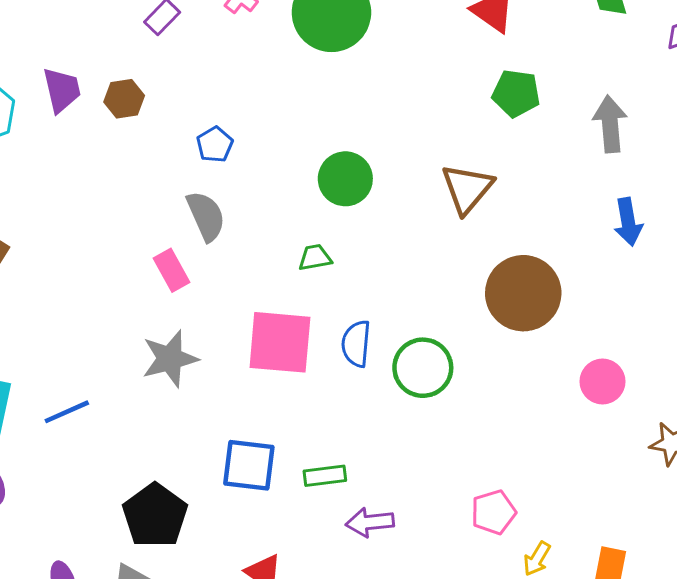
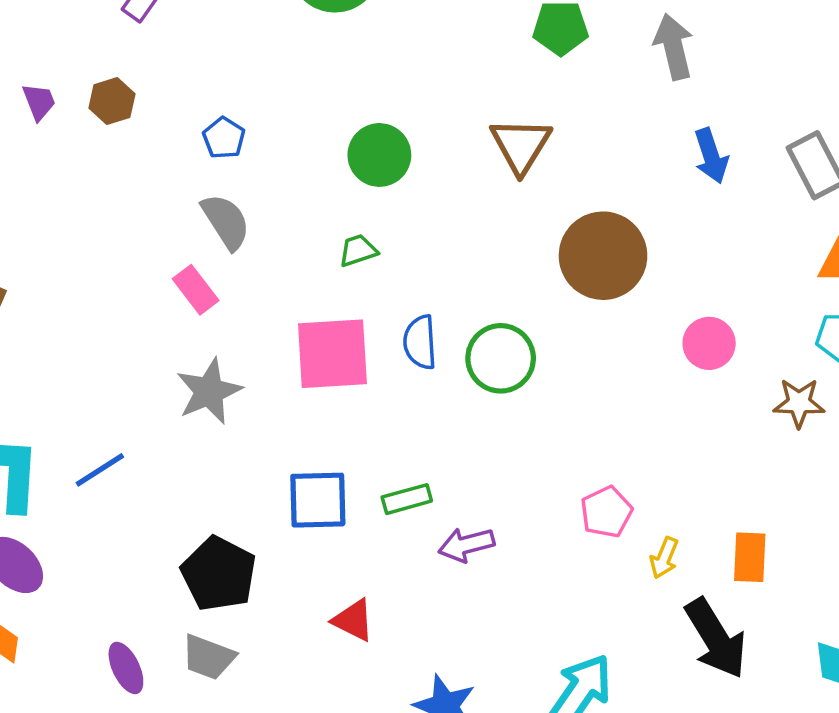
purple trapezoid: (62, 90) -> (39, 102), size x0.7

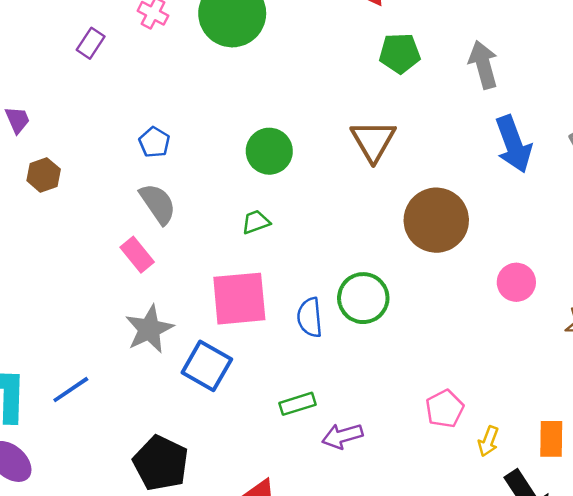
brown hexagon: (112, 101) -> (44, 175), moved
blue arrow: (711, 156) -> (514, 144), size x1.4
blue semicircle: (420, 342) -> (310, 317), moved
blue square: (318, 500) -> (207, 366), moved, turned 33

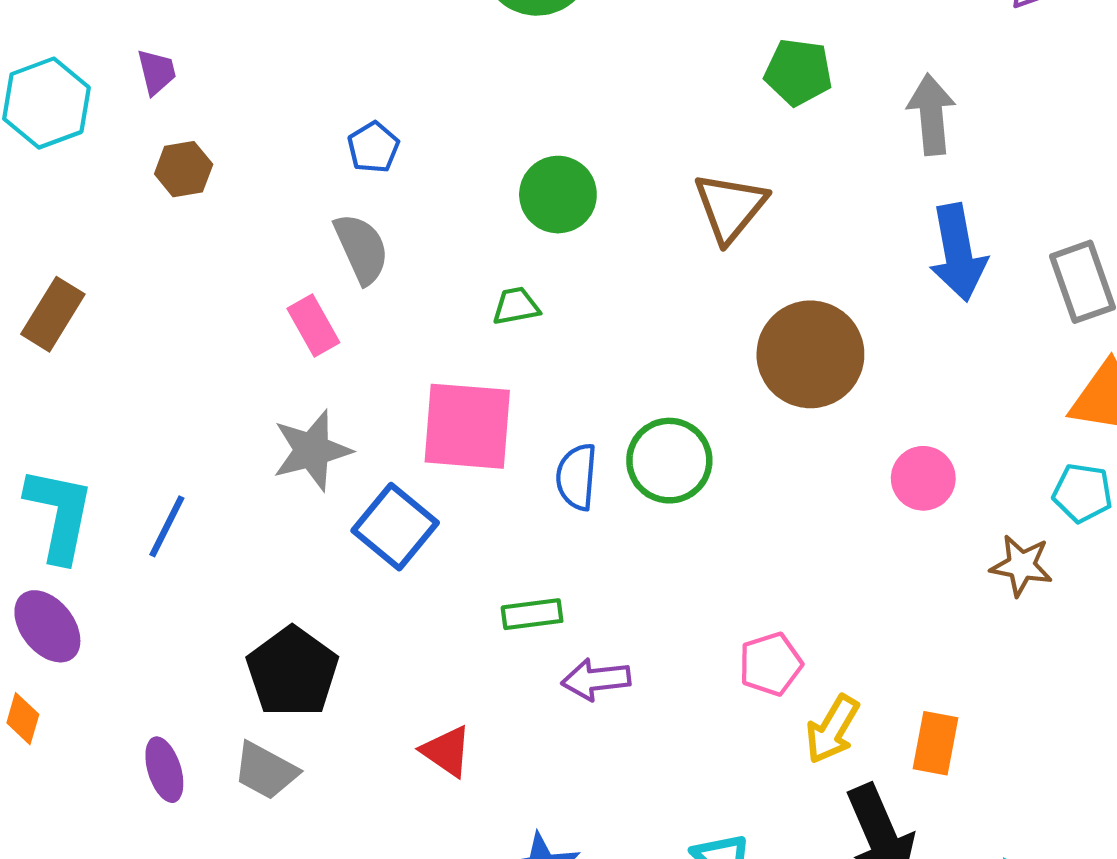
blue line: (71, 390) -> (167, 526), turned -39
yellow arrow: (488, 441) -> (832, 729), size x1.4

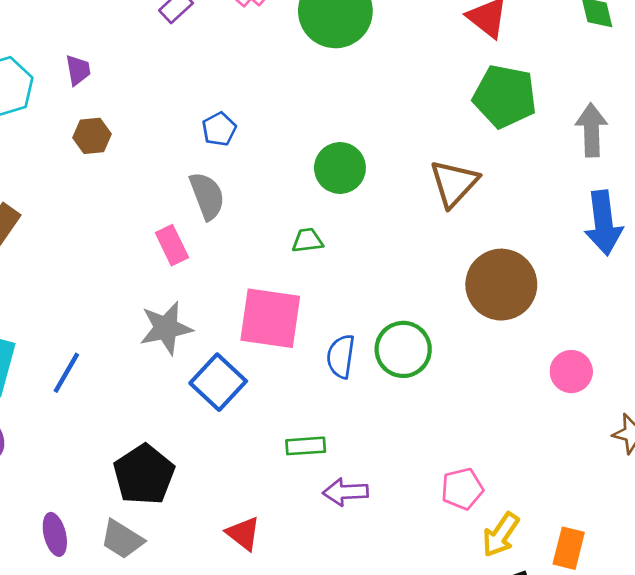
green pentagon: (798, 72) -> (505, 96), size x1.4

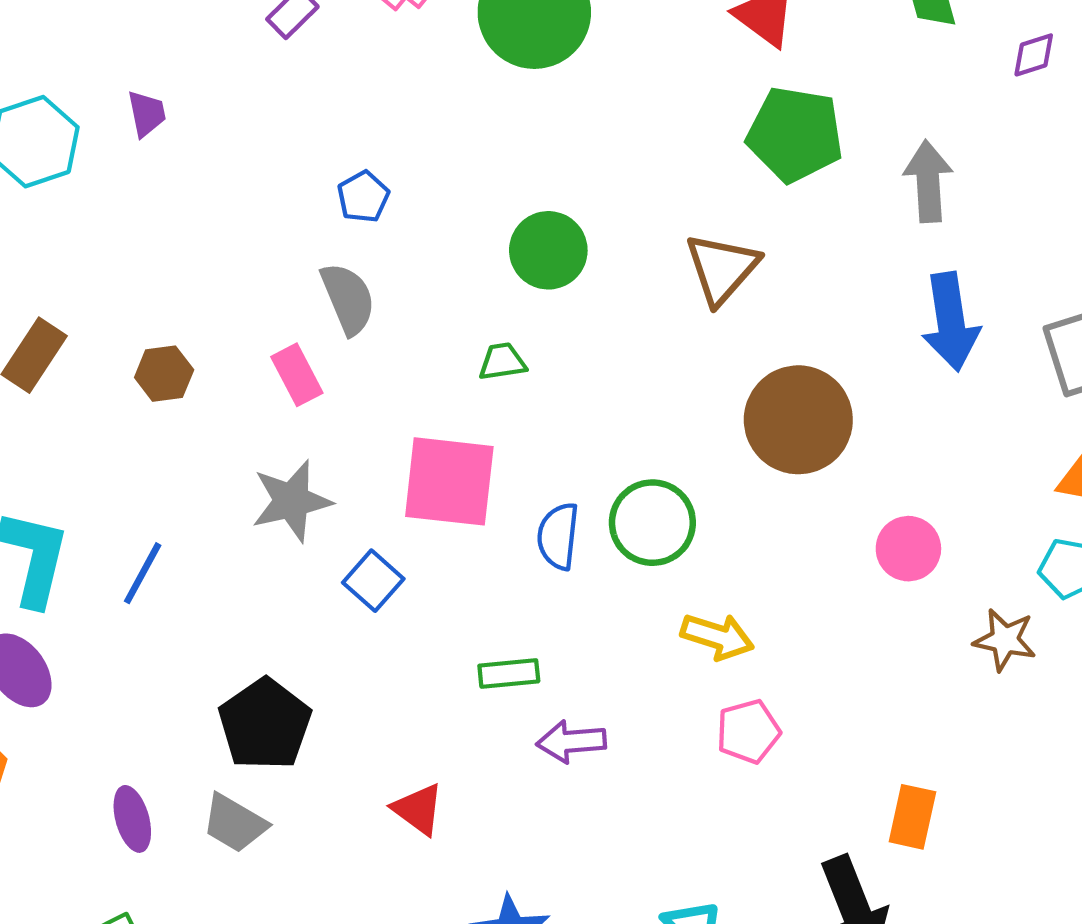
brown hexagon: (92, 136) -> (164, 374), moved
blue square: (218, 382) -> (373, 581), size x0.7
yellow arrow: (501, 535) -> (717, 636), moved, turned -105

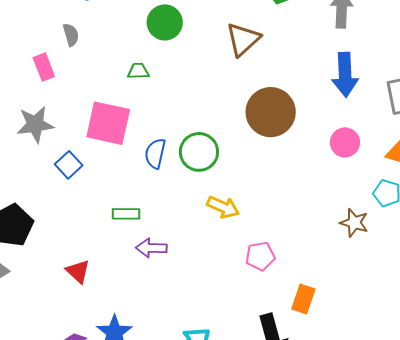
gray semicircle: (348, 299) -> (71, 35), size x0.7
pink circle: (908, 549) -> (345, 142), moved
pink pentagon: (748, 731) -> (260, 256), moved

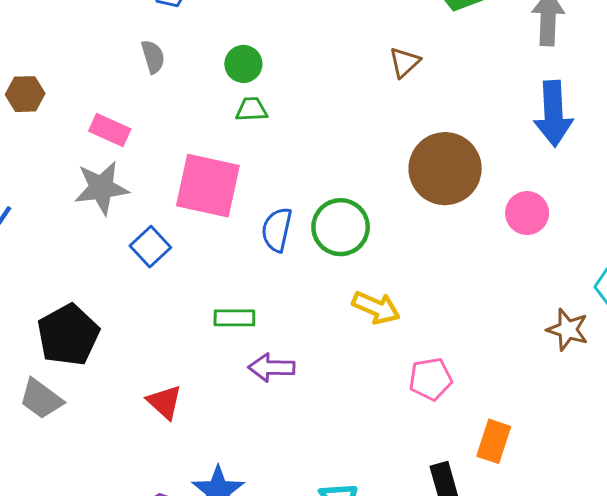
green circle: (165, 22) -> (243, 64), moved, size x0.7
brown triangle: (243, 39) -> (404, 62), size x0.6
pink rectangle: (44, 67) -> (110, 130), moved, turned -44
pink circle: (345, 142) -> (527, 213), moved

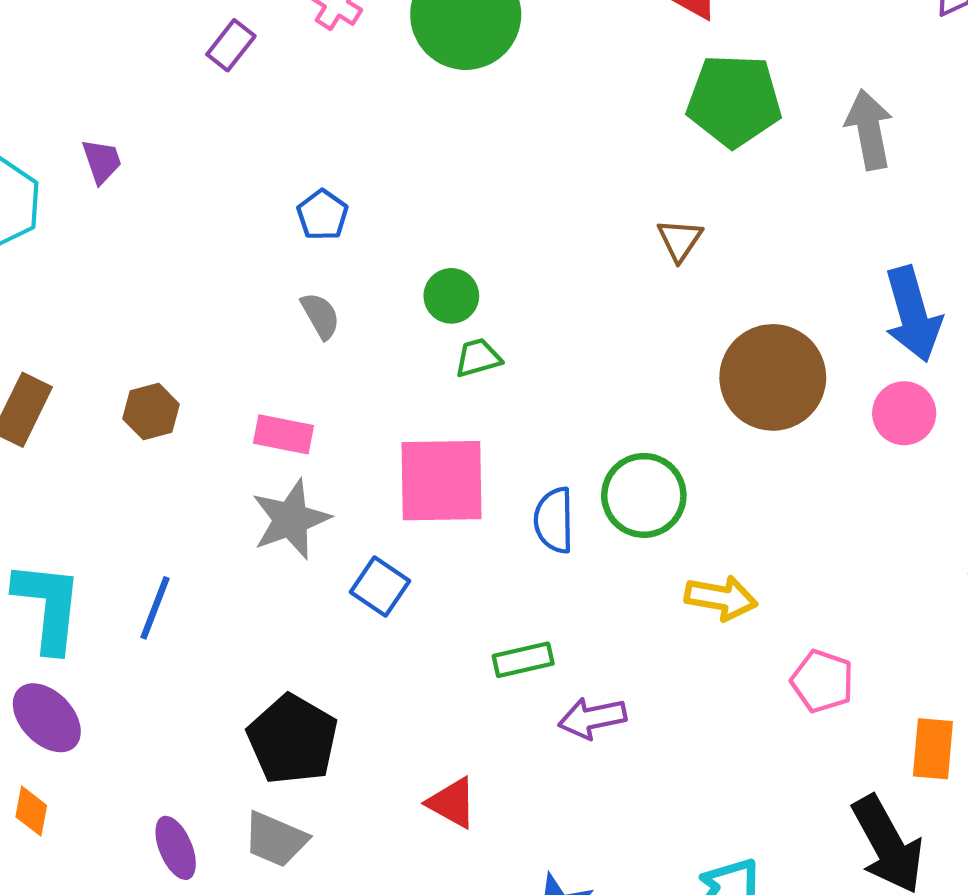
blue arrow: (553, 114) -> (913, 314), moved
pink pentagon: (431, 379) -> (822, 681), turned -30

